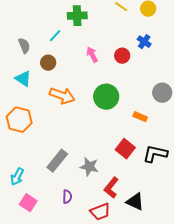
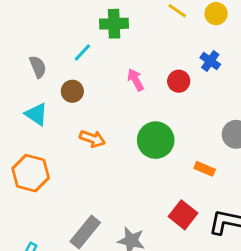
orange arrow: (62, 96) -> (92, 139), size x0.7

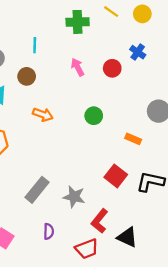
green cross: (114, 24) -> (78, 22), moved
cyan line: (82, 52) -> (35, 45), turned -42
green circle: (156, 140) -> (94, 116), size x0.6

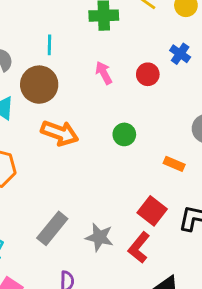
brown circle: (27, 76) -> (39, 85), size x1.6
orange arrow: (43, 115) -> (60, 133), size x1.4
red L-shape: (100, 221) -> (139, 247), moved

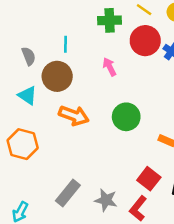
red circle: (148, 74) -> (145, 41), moved, size x1.6
green circle: (124, 134) -> (126, 117), size x1.5

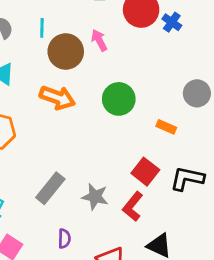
cyan line: (65, 44) -> (42, 28), moved
brown circle: (57, 76) -> (66, 51), moved

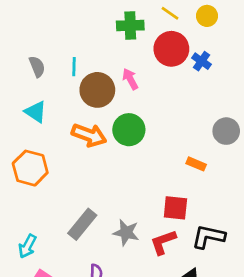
green circle: (119, 99) -> (129, 130), moved
red square: (145, 172) -> (175, 208), turned -32
black L-shape: (187, 179) -> (208, 237), moved
red L-shape: (133, 206) -> (163, 242), turned 32

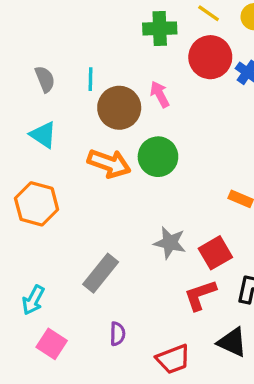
red square: (175, 208) -> (215, 253), turned -36
gray star: (126, 233) -> (170, 243), moved

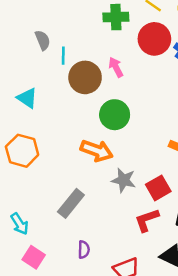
gray semicircle: (45, 79) -> (43, 40), moved
orange arrow: (109, 163) -> (97, 151), moved
cyan arrow: (33, 300) -> (20, 224), turned -60

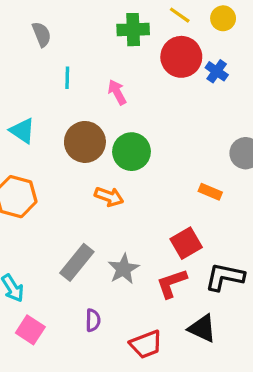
gray semicircle: (43, 40) -> (42, 34), moved
pink arrow: (116, 67) -> (117, 92), moved
brown circle: (85, 77) -> (85, 142), moved
orange arrow: (97, 151) -> (109, 197), size x0.7
gray star: (124, 180) -> (123, 269), moved, turned 30

